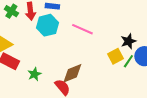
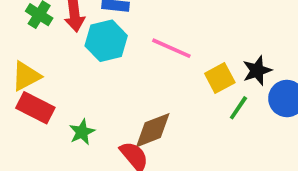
yellow square: (115, 56) -> (220, 78), moved
green line: (128, 61) -> (238, 108), moved

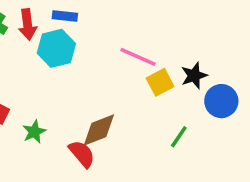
pink line: (171, 48) -> (138, 57), moved
green line: (238, 108) -> (179, 137), moved

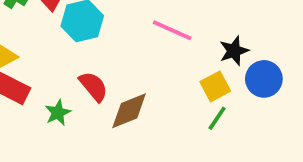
yellow square: (160, 82) -> (215, 86), moved
red semicircle: (82, 154) -> (93, 86), moved

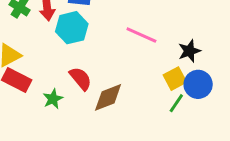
blue circle: (264, 79) -> (198, 84), moved

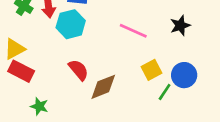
black star: (189, 51) -> (180, 26), moved
yellow square: (175, 79) -> (151, 70), moved
green star: (53, 99) -> (39, 106), moved, turned -30

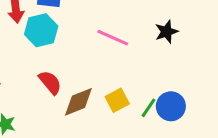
yellow square: (151, 70) -> (117, 100), moved
blue circle: (184, 75) -> (171, 106), moved

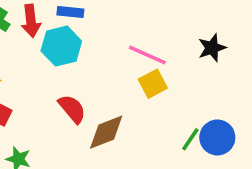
yellow square: (117, 100) -> (153, 84), moved

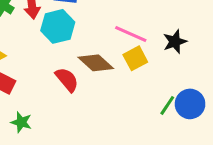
black star: (212, 48) -> (175, 42), moved
brown diamond: (106, 132) -> (96, 63), moved, turned 64

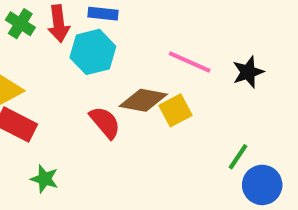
yellow square: (135, 58) -> (176, 110), moved
brown diamond: (96, 63) -> (143, 100), turned -32
blue circle: (190, 104) -> (262, 185), moved

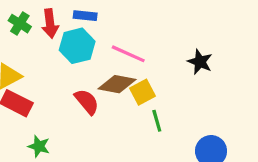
pink line: (190, 62) -> (128, 54), moved
black star: (248, 72) -> (200, 62), turned -30
green line: (238, 157) -> (157, 121), moved, turned -50

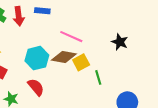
cyan hexagon: (77, 46) -> (37, 58), moved
red semicircle: (87, 102) -> (36, 87), moved
green line: (157, 121) -> (98, 77), moved

